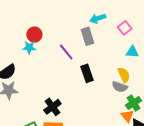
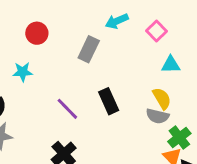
red circle: (34, 35) -> (37, 33), moved
gray rectangle: (87, 36) -> (89, 49), moved, turned 48
purple line: (66, 52) -> (67, 109), moved

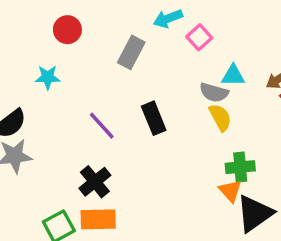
pink square: (157, 31) -> (199, 37), moved
gray semicircle: (157, 116) -> (214, 92), moved
green cross: (179, 137) -> (240, 167), turned 30

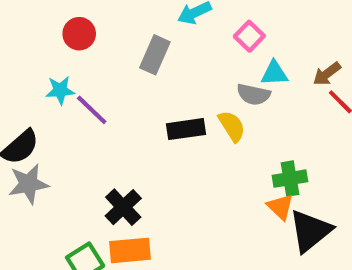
pink square: (199, 37) -> (249, 36), moved
yellow semicircle: (220, 117) -> (232, 126), moved
black rectangle: (154, 118) -> (186, 129), turned -72
purple line: (102, 126) -> (92, 110), moved

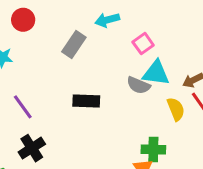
cyan triangle: (274, 73) -> (156, 73), size x1.4
purple line: (92, 110) -> (23, 107), moved
yellow semicircle: (232, 126) -> (176, 109), moved

